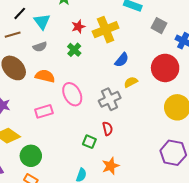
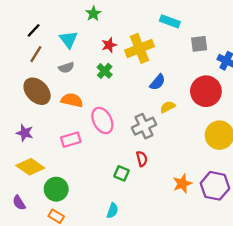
black line: (20, 13) -> (34, 30), moved
gray square: (159, 26) -> (199, 44), turned -35
brown line: (13, 35) -> (36, 54), turned -42
orange star: (111, 166) -> (182, 184), moved

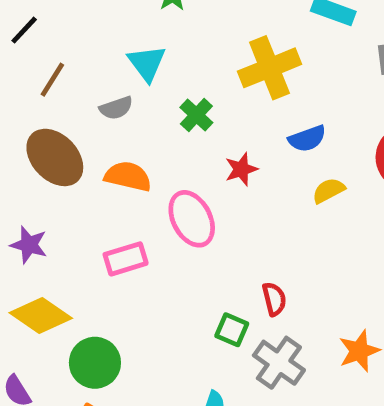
black line: (34, 30) -> (24, 30), moved
cyan triangle: (69, 39) -> (147, 63), moved
red star: (109, 45) -> (241, 169), moved
blue semicircle: (158, 82) -> (307, 139), turned 30
gray cross: (144, 126) -> (279, 363), moved, turned -30

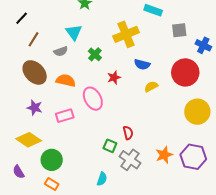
blue semicircle: (307, 139) -> (142, 64), turned 35
purple star: (29, 245) -> (35, 108), moved

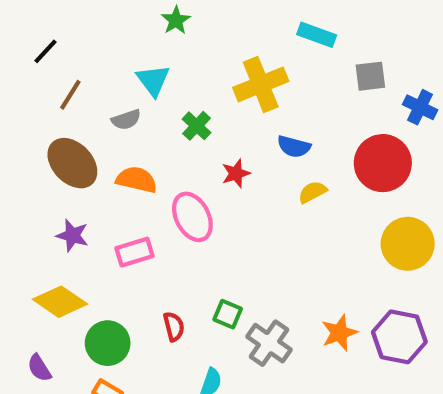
red semicircle: (128, 133) -> (174, 327), moved

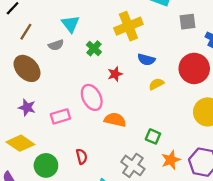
orange semicircle: (137, 180) -> (115, 120), moved
green square: (228, 314) -> (153, 136), moved

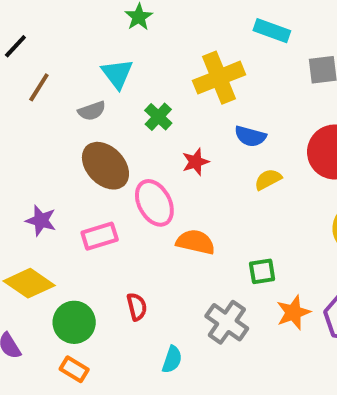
brown ellipse: (27, 68) -> (105, 166), moved
green square: (153, 136) -> (262, 271), turned -32

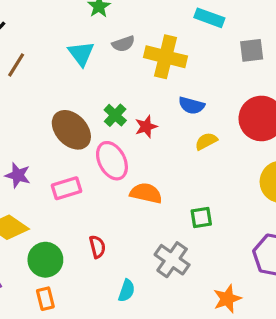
yellow cross: (219, 78) -> (166, 57), turned 36
gray semicircle: (92, 111) -> (123, 44), moved
green cross: (158, 117) -> (115, 115), moved
orange star: (293, 313) -> (227, 299), moved
orange rectangle: (74, 369) -> (45, 299), turned 45

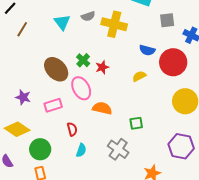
blue semicircle: (192, 105) -> (147, 50), moved
red semicircle: (97, 247) -> (72, 129), moved
cyan semicircle: (127, 291) -> (81, 150), moved

